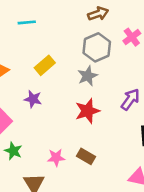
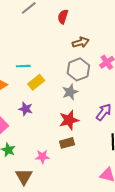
cyan line: (27, 22) -> (23, 66), moved
brown rectangle: (86, 156) -> (67, 143), moved, turned -48

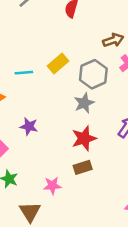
brown arrow: (81, 42) -> (113, 40), moved
yellow rectangle: (36, 82) -> (58, 64), moved

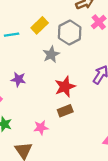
gray star: (84, 103) -> (51, 54), moved

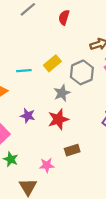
red star: (65, 87) -> (58, 119), moved

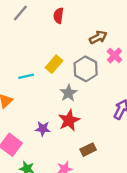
purple star: (28, 116) -> (43, 129), moved

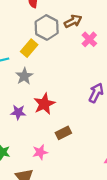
gray hexagon: (86, 69) -> (47, 27), moved
gray star: (68, 93) -> (24, 76), moved

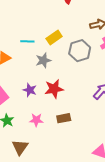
gray hexagon: (47, 27) -> (80, 51), moved
pink star: (40, 152) -> (36, 120), moved

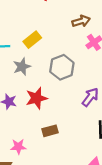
gray hexagon: (80, 51) -> (62, 67), moved
pink star: (36, 120) -> (18, 147), moved

